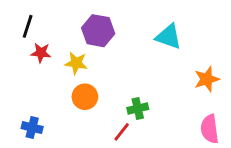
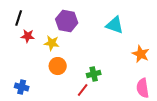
orange star: (207, 79) -> (141, 54), turned -30

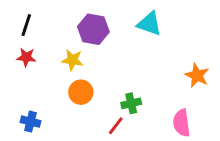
cyan triangle: (115, 25) -> (149, 24), moved
red star: (28, 36) -> (26, 57), moved
pink semicircle: (143, 88) -> (182, 123), moved

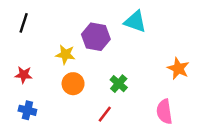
purple hexagon: (93, 29) -> (96, 37), moved
red star: (26, 57) -> (24, 75), moved
green cross: (131, 103) -> (119, 84), moved, turned -36

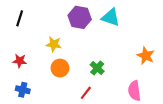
purple hexagon: (96, 37) -> (80, 17), moved

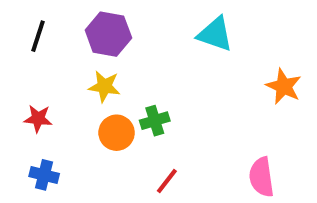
purple hexagon: (80, 17) -> (108, 34), moved
orange star: (146, 56) -> (284, 86), moved
green cross: (97, 68) -> (155, 121), moved, turned 32

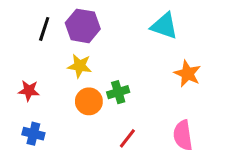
black line: (38, 36) -> (44, 29), moved
orange star: (284, 86) -> (187, 74), moved
pink semicircle: (261, 177) -> (183, 135), moved

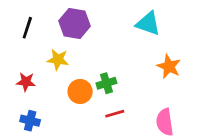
black line: (44, 29) -> (27, 28), moved
yellow star: (80, 66) -> (58, 60), moved
red line: (127, 138) -> (115, 114), moved, turned 36

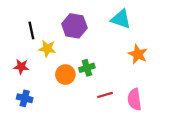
purple hexagon: (75, 23) -> (74, 26), moved
black line: (27, 28) -> (31, 30), moved, turned -30
red line: (115, 114) -> (105, 95), moved

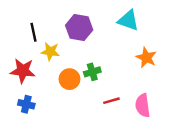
red star: (21, 67) -> (23, 71), size x1.5

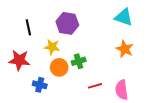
cyan triangle: (128, 20) -> (124, 17), moved
yellow star: (50, 52) -> (52, 47), moved
blue cross: (26, 104) -> (40, 85), moved

